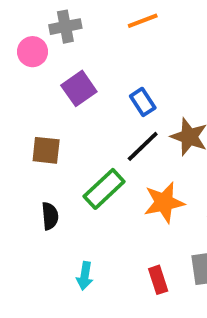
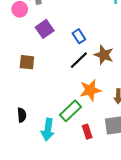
green rectangle: (104, 189) -> (71, 111), moved
black semicircle: (50, 216) -> (22, 115), moved
cyan arrow: (85, 276) -> (48, 130), size x1.5

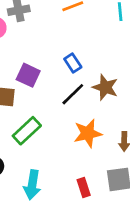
purple square: (45, 29) -> (28, 75), moved, turned -30
green rectangle: (71, 111) -> (27, 131), moved

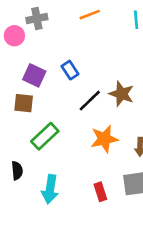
blue rectangle: (73, 63) -> (70, 70), moved
purple square: (28, 75) -> (34, 75), moved

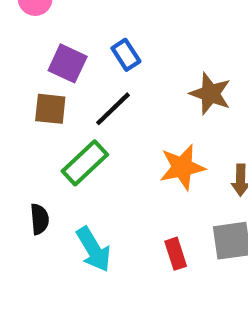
black line: (90, 101) -> (113, 109), moved
cyan arrow: (50, 189) -> (94, 249), turned -40

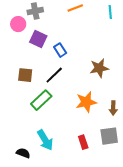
purple square: (68, 63) -> (38, 39), moved
brown star: (210, 94) -> (99, 68), turned -30
black semicircle: (39, 219) -> (23, 153), moved, turned -64

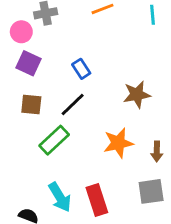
purple square: (38, 39) -> (28, 63), moved
red rectangle: (83, 142) -> (97, 200), moved, size x1.5

